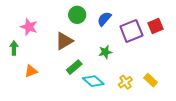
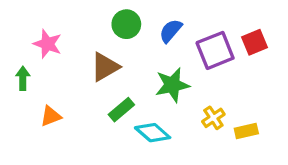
green star: (105, 52) -> (172, 85), size x1.5
yellow rectangle: (151, 80) -> (246, 131), turned -56
yellow cross: (125, 82) -> (213, 118), moved

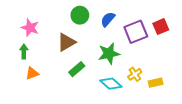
green arrow: (23, 78) -> (24, 51), moved
cyan diamond: (153, 133) -> (111, 84), moved

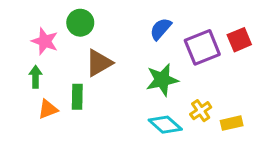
green circle: (80, 15) -> (80, 23), moved
green rectangle: (77, 69) -> (77, 97), moved, turned -49

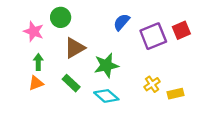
green arrow: (36, 77) -> (38, 62), moved
green star: (162, 80) -> (106, 65), moved
green rectangle: (77, 97) -> (71, 83), moved, turned -48
cyan diamond: (165, 125) -> (106, 96), moved

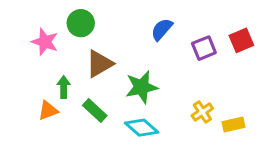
purple square: (153, 36) -> (204, 48), size x0.7
green arrow: (38, 62) -> (64, 87), moved

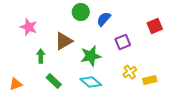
green circle: (81, 23) -> (81, 12), moved
purple square: (204, 48) -> (123, 42), moved
orange triangle: (48, 110) -> (16, 84), moved
green rectangle: (95, 110) -> (54, 81), moved

